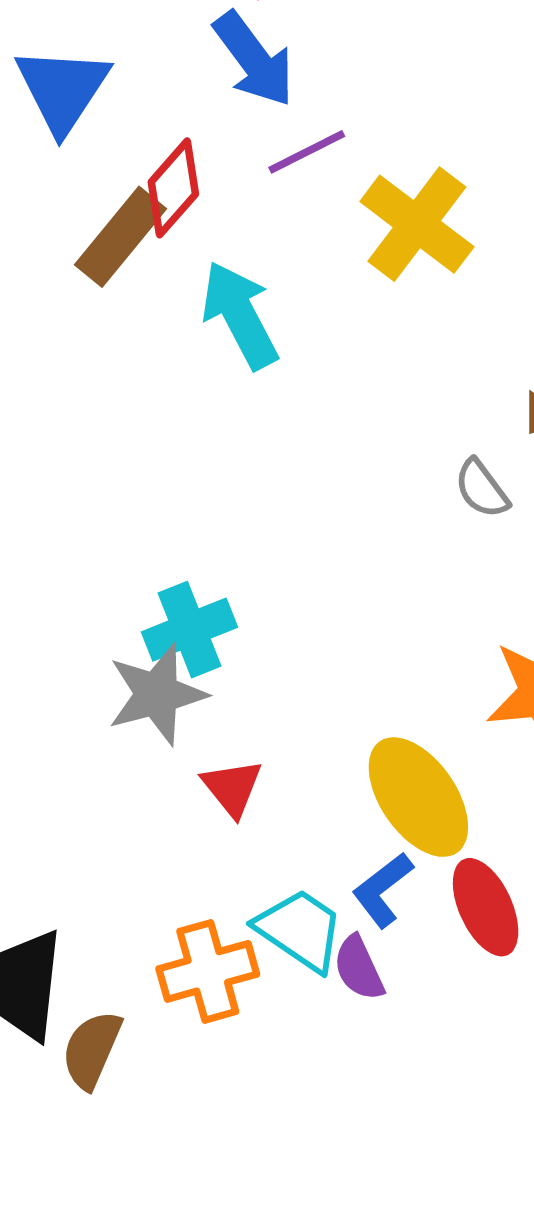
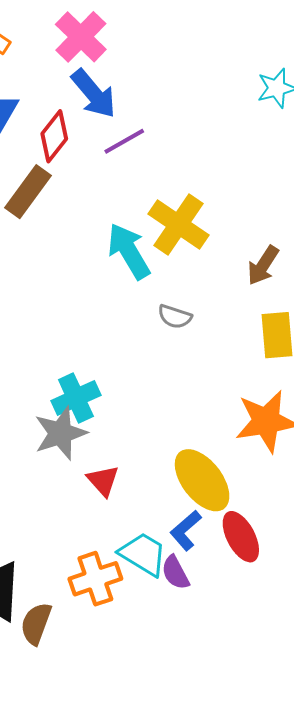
red diamond: (173, 188) -> (54, 136), moved
yellow cross: (417, 224) -> (178, 225), moved
cyan arrow: (240, 315) -> (129, 251), moved
gray semicircle: (482, 489) -> (175, 317), moved, turned -32

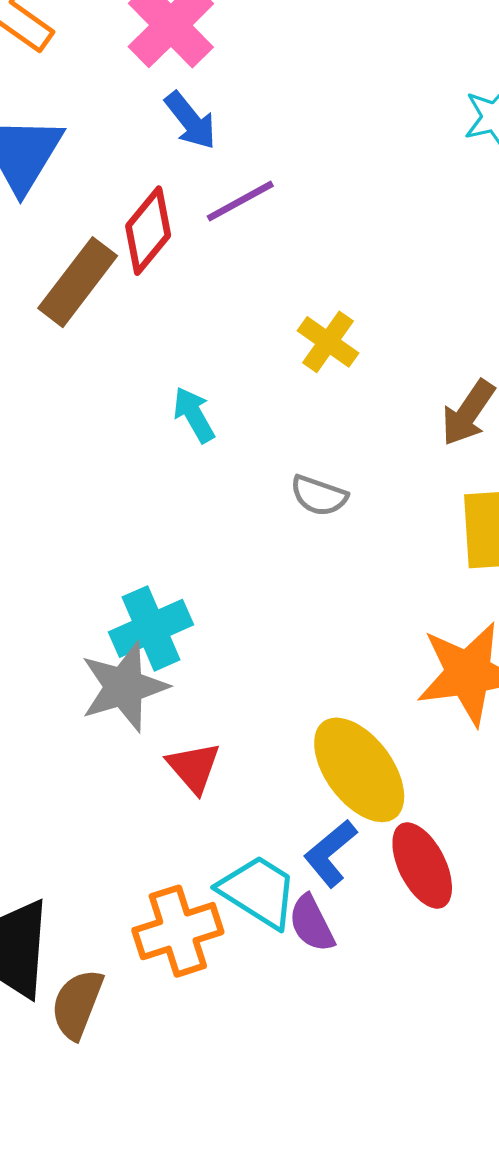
blue arrow: (94, 94) -> (190, 121), size x0.7
red diamond: (54, 136) -> (148, 231), moved
yellow cross: (178, 225) -> (328, 342), size x0.6
cyan arrow: (129, 251) -> (194, 415), moved, size x0.6

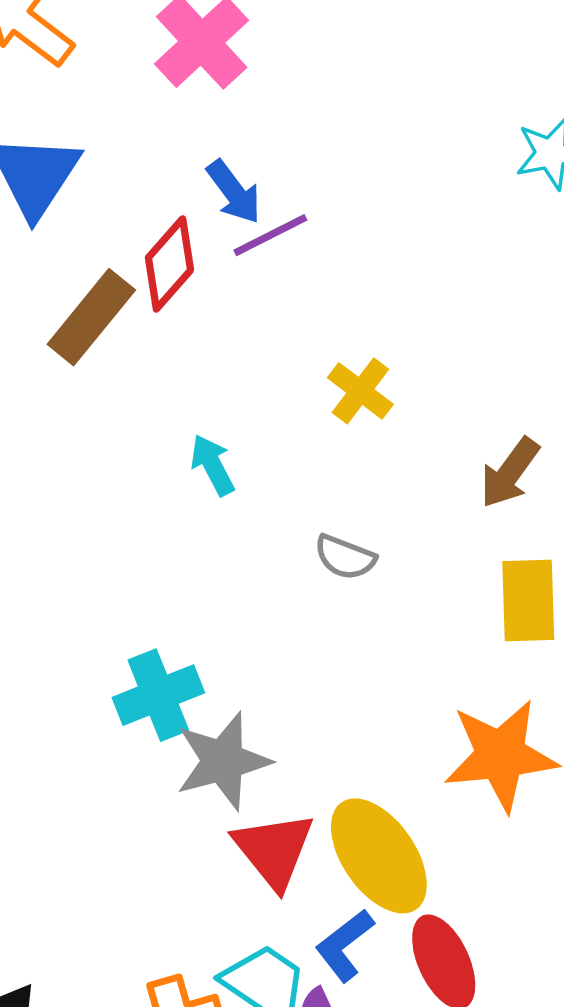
blue arrow: (190, 121) -> (234, 192), moved
gray star: (124, 687) -> (223, 761), moved
red triangle: (194, 767) -> (274, 850), moved, size x1.4

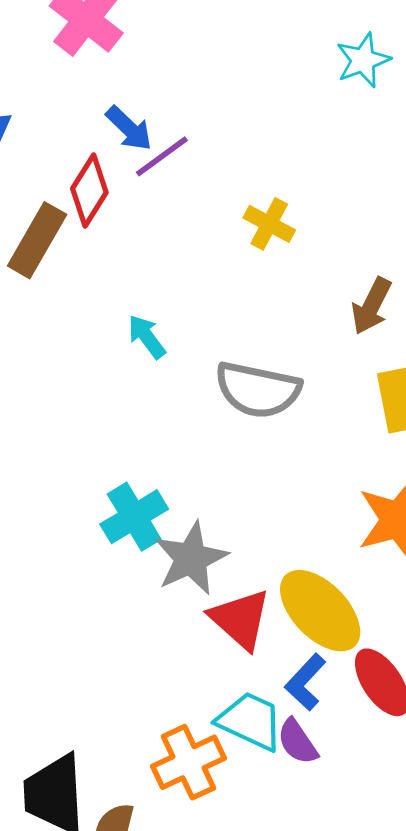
yellow cross: (360, 391) -> (269, 224), moved
gray semicircle: (345, 557) -> (258, 390), size x1.8

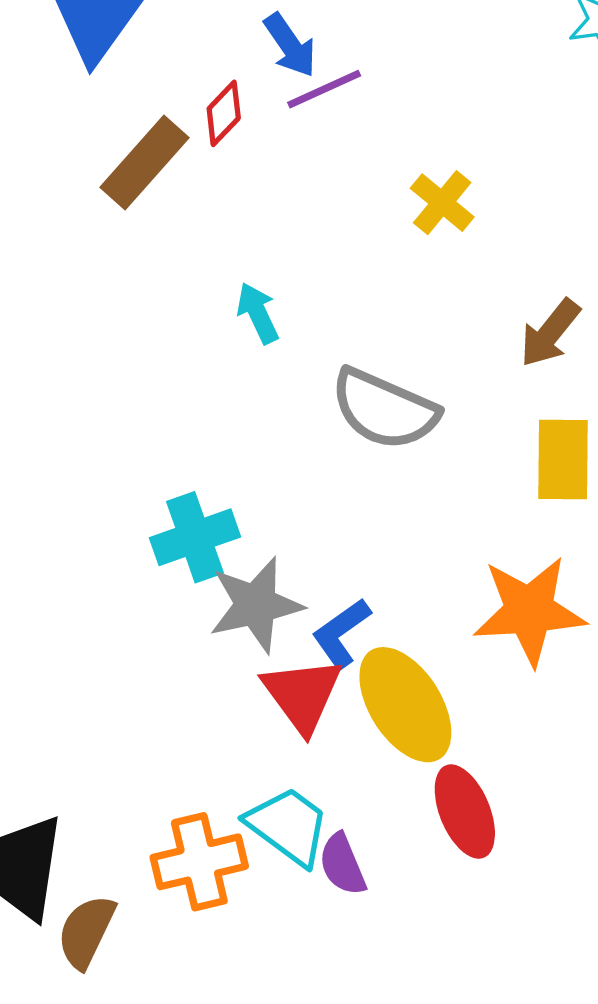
red diamond: (89, 190) -> (224, 113), size x0.7
blue L-shape: (305, 682) -> (341, 633), moved

